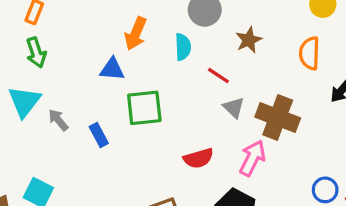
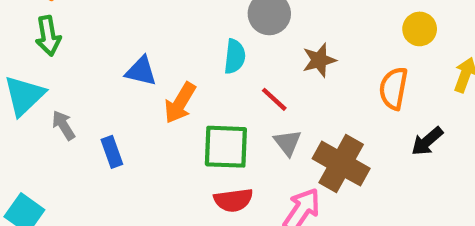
orange arrow: (136, 34) -> (180, 103), moved
green square: (144, 108) -> (226, 147), moved

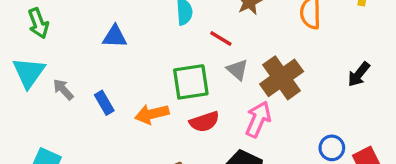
orange arrow: (180, 103) -> (152, 114), moved, turned 56
black arrow: (427, 141) -> (359, 74), moved
brown cross: (341, 164) -> (282, 78), turned 36

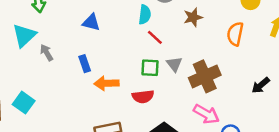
red line: (221, 39) -> (155, 37), moved
green square: (191, 82) -> (150, 68), moved, size x0.7
blue rectangle: (104, 103) -> (85, 64), moved
pink arrow: (258, 119) -> (206, 114), moved, turned 85

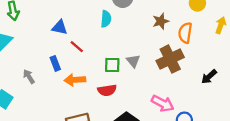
brown star: (193, 17) -> (161, 21), moved
red line: (155, 37) -> (77, 47), moved
gray arrow: (47, 53) -> (29, 76), moved
brown cross: (205, 76) -> (170, 59), moved

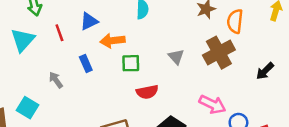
blue triangle: (60, 27) -> (89, 21), turned -35
red line: (77, 47) -> (59, 33), moved, turned 32
green square: (112, 65) -> (131, 63), moved
orange arrow: (75, 80) -> (113, 41), moved

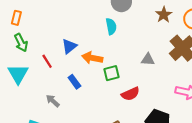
orange arrow: (113, 41) -> (92, 58), turned 30
gray triangle: (176, 57) -> (148, 59), turned -32

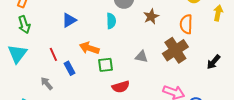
brown star: (164, 15) -> (151, 17), moved
blue triangle: (69, 46) -> (69, 20), moved
red line: (47, 61) -> (53, 54), moved

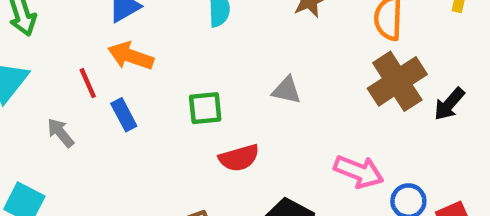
orange arrow: (89, 48) -> (131, 56), moved
brown cross: (175, 50) -> (397, 81), moved
gray arrow: (47, 83) -> (61, 133), moved

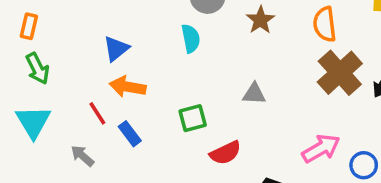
pink arrow: (359, 172) -> (321, 148), turned -42

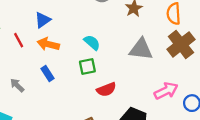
cyan semicircle: (191, 38) -> (92, 42), moved, turned -42
gray triangle: (254, 94) -> (141, 49), moved, size x1.6
red line: (97, 113) -> (19, 40), moved

